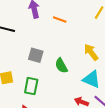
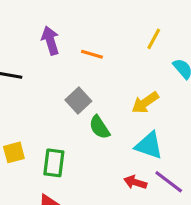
yellow arrow: (91, 52) -> (145, 103), turned -84
gray square: (36, 55) -> (78, 101), moved, turned 35

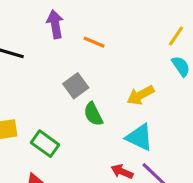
yellow line: (154, 39) -> (176, 36), moved
green rectangle: (54, 163) -> (45, 144), turned -68

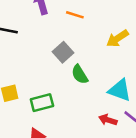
yellow arrow: (140, 95) -> (117, 38), moved
green rectangle: (45, 144) -> (42, 103), turned -45

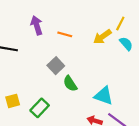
yellow arrow: (117, 38) -> (102, 37), moved
green rectangle: (42, 103) -> (40, 108), turned -30

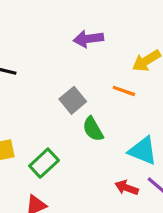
purple arrow: (37, 25) -> (88, 39), moved, turned -84
orange line: (65, 34) -> (124, 91), moved

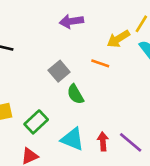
cyan triangle: (143, 151) -> (73, 139), moved
red arrow: (127, 188) -> (103, 141), turned 66

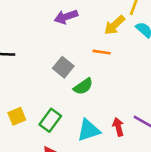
green semicircle: (75, 94) -> (83, 86), turned -84
cyan triangle: (73, 139) -> (89, 130), turned -30

